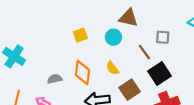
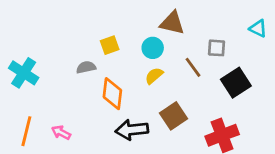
yellow semicircle: (112, 68) -> (154, 76), moved, turned 88
black square: (159, 74) -> (236, 83), moved
gray semicircle: (55, 79) -> (86, 67), moved

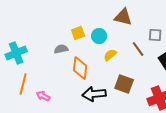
cyan circle: (153, 48) -> (99, 36), moved
cyan cross: (24, 73) -> (16, 53), turned 35
brown square: (173, 116) -> (124, 84), turned -36
orange line: (26, 131) -> (23, 84), moved

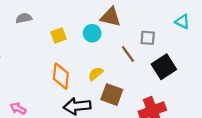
cyan circle: (99, 36) -> (92, 33), moved
gray semicircle: (61, 49) -> (24, 18), moved
yellow semicircle: (110, 55) -> (96, 74), moved

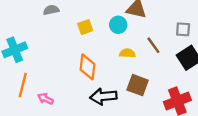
gray square: (148, 38) -> (183, 29), moved
yellow semicircle: (96, 74) -> (127, 53), moved, turned 42

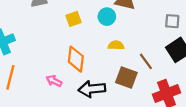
brown line: (153, 45) -> (146, 61), moved
pink arrow: (45, 99) -> (54, 81), moved

